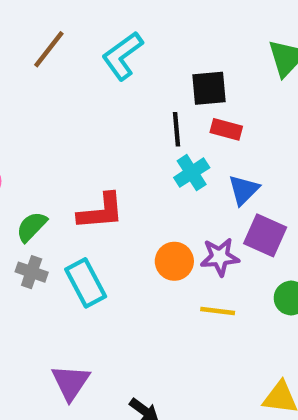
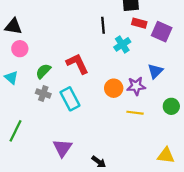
black line: (176, 129) -> (103, 25), moved
blue triangle: (244, 190) -> (155, 71), moved
red L-shape: (101, 211) -> (77, 64), turned -110
purple square: (265, 235) -> (162, 32), moved

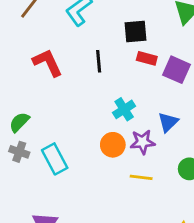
cyan cross: (122, 44) -> (124, 109), moved
red L-shape: (77, 64) -> (48, 63), moved

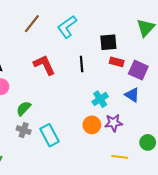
blue triangle: (168, 122) -> (132, 95), moved, turned -42
yellow line: (141, 177) -> (120, 157), moved

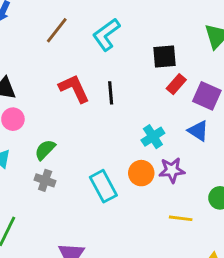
red rectangle: (117, 62) -> (176, 84), turned -64
black line: (82, 64) -> (111, 93), moved
cyan rectangle: (49, 135) -> (103, 186), moved

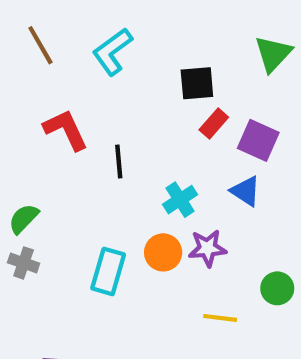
brown line: (57, 30) -> (40, 45), turned -68
black line: (111, 93) -> (119, 162), moved
cyan rectangle: (103, 186) -> (108, 271), turned 44

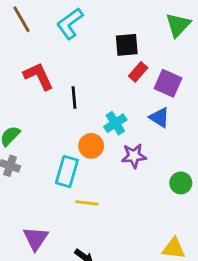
orange circle: (163, 252) -> (91, 146), moved
yellow line: (220, 318) -> (87, 203), moved

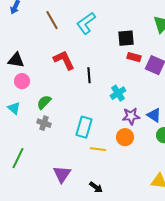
red rectangle: (138, 72) -> (134, 57), turned 64
blue triangle: (159, 117) -> (154, 115), moved
orange circle: (91, 146) -> (125, 137), moved

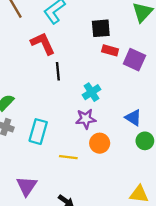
red L-shape: (64, 60) -> (43, 43), moved
purple star: (131, 116) -> (86, 119), moved
cyan rectangle: (84, 127) -> (38, 132), moved

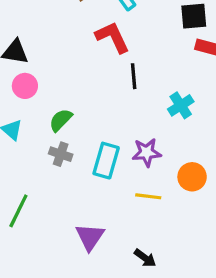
purple star: (86, 119) -> (147, 152), moved

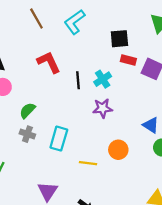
red L-shape: (113, 37) -> (49, 62), moved
cyan cross: (181, 105) -> (103, 79), moved
purple star: (147, 152) -> (103, 108), moved

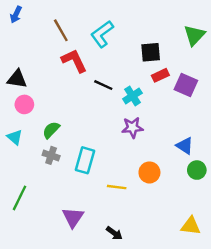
red rectangle: (128, 60) -> (160, 75), turned -40
red L-shape: (49, 62) -> (74, 61), moved
black line: (78, 80) -> (103, 85), moved, turned -60

